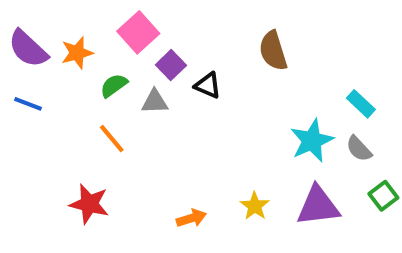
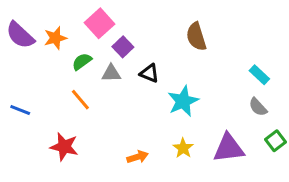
black triangle: (208, 85) -> (149, 73), moved
blue line: (28, 104) -> (20, 110), moved
cyan star: (312, 141) -> (183, 101), moved

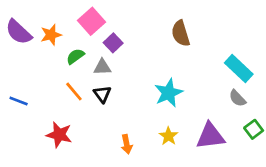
black triangle: (149, 73) -> (102, 94), moved, turned 30
cyan rectangle: (259, 75) -> (239, 69), size x1.5
orange arrow: (138, 157) -> (127, 144), turned 96

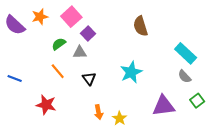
orange star: (51, 35) -> (40, 17), moved
black triangle: (102, 94) -> (89, 79), moved
yellow star: (169, 136) -> (120, 118), moved

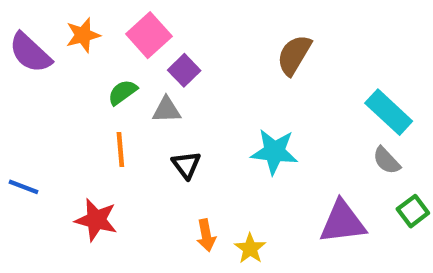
brown semicircle: (141, 26) -> (294, 55), turned 48
orange line: (58, 71) -> (120, 150), turned 35
cyan star: (131, 72) -> (274, 152), turned 30
blue line: (15, 79) -> (24, 187), moved

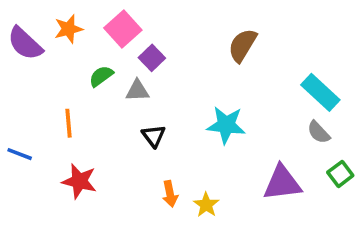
orange line: (120, 150) -> (68, 123), moved

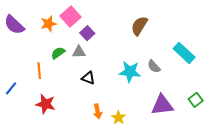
orange star: (68, 29) -> (49, 24), moved
green semicircle: (101, 76) -> (58, 53), moved
gray semicircle: (319, 132) -> (154, 66), moved
black triangle: (154, 136) -> (88, 78), turned -32
blue line: (20, 154) -> (11, 88), turned -72

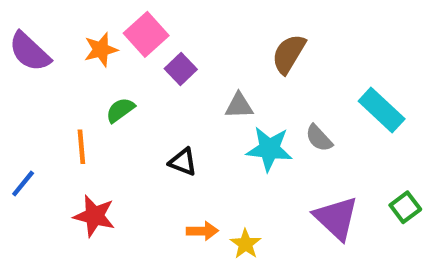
gray triangle: (79, 52) -> (239, 106), moved
purple triangle: (162, 105) -> (336, 218), turned 50
orange arrow: (98, 111) -> (202, 231), turned -80

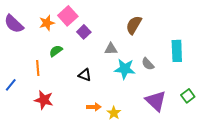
cyan rectangle: (382, 110) -> (177, 51), turned 45

